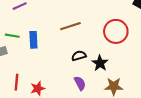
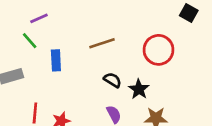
green line: (12, 36) -> (30, 41), moved, turned 40
black semicircle: (79, 56) -> (113, 80), turned 48

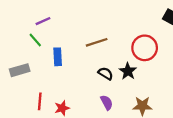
black star: (139, 89) -> (128, 71), moved

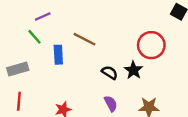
brown line: (97, 42) -> (85, 39), moved, turned 45
red line: (40, 101) -> (19, 101), moved

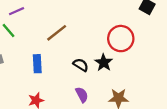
brown line: (85, 39) -> (57, 33), turned -65
blue rectangle: (58, 55) -> (37, 64), moved

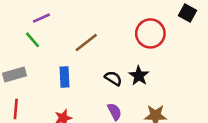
red circle: (121, 39) -> (150, 33), moved

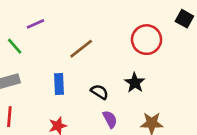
green line: (32, 40) -> (15, 46), moved
black semicircle: (113, 78) -> (99, 92), moved

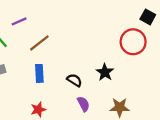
red circle: (147, 40) -> (133, 42), moved
brown line: (81, 49) -> (39, 43), moved

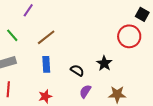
purple line: (19, 21) -> (28, 10), moved, turned -32
purple semicircle: (83, 104) -> (85, 91), turned -120

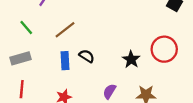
red circle: (129, 36) -> (164, 49), moved
black semicircle: (77, 70) -> (87, 56), moved

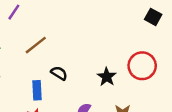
blue rectangle: (65, 61) -> (37, 90), moved

